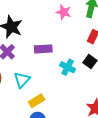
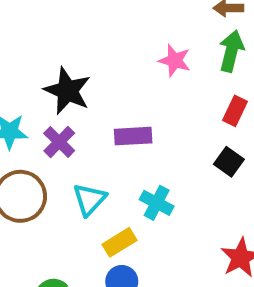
cyan cross: (68, 67) -> (157, 203), moved

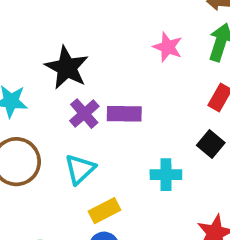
purple cross: (59, 142) -> (84, 114), moved
cyan cross: (157, 203) -> (166, 175), moved, turned -32

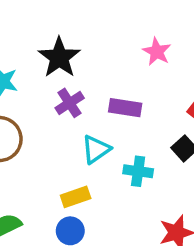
purple rectangle: (124, 114) -> (125, 108), moved
cyan triangle: (80, 169) -> (96, 149), moved

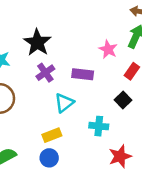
pink star: (157, 52) -> (108, 49), moved
cyan cross: (138, 171) -> (99, 126), moved

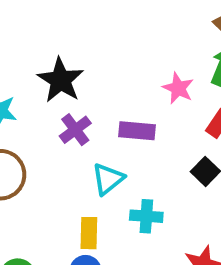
cyan cross: (99, 126) -> (146, 216), moved
yellow rectangle: (52, 135) -> (89, 233), turned -66

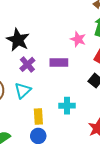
cyan triangle: (108, 179) -> (23, 90), moved

